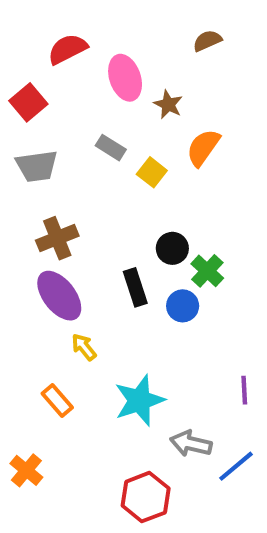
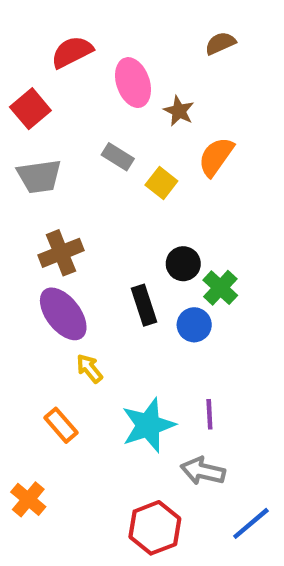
purple line: (244, 390) -> (209, 414), moved
blue line: (236, 466) -> (251, 523), moved

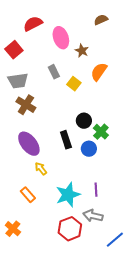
gray rectangle: (118, 157) -> (54, 72), turned 32
brown cross: (61, 253) -> (26, 105), moved, turned -36
red hexagon: (155, 528) -> (70, 229), moved

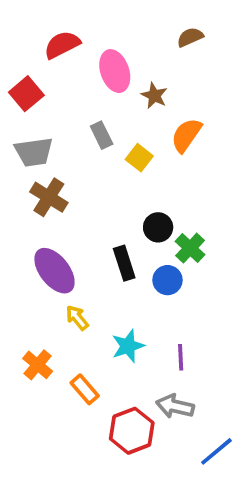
orange rectangle: (28, 195) -> (85, 389), moved
cyan star: (68, 195) -> (128, 346), moved, size x0.7
orange cross: (13, 229) -> (38, 365), moved

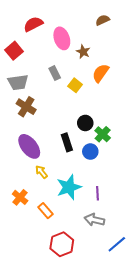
cyan star: (128, 346) -> (69, 187), size x1.4
red hexagon: (132, 431) -> (62, 244), moved

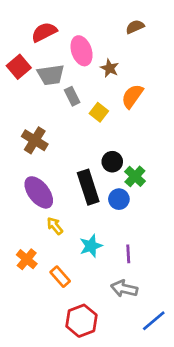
gray trapezoid: (18, 82) -> (51, 75), moved
black rectangle: (67, 142) -> (88, 187), size x1.4
cyan star: (69, 187) -> (91, 246), size x0.7

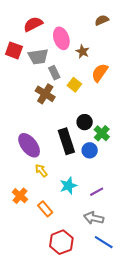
red square: (19, 67) -> (14, 50), turned -30
brown cross: (35, 140) -> (45, 94), moved
purple line: (128, 254) -> (97, 192), turned 64
blue line: (154, 321) -> (104, 242), moved, turned 72

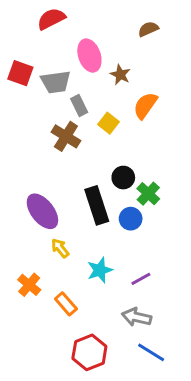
red semicircle: (33, 24) -> (51, 19), moved

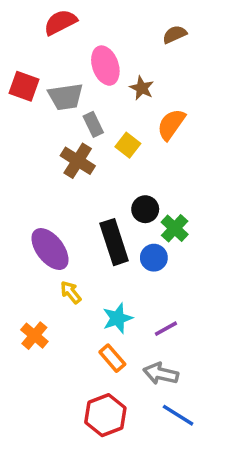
orange rectangle: (66, 304) -> (112, 358), moved

